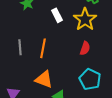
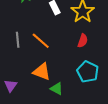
orange line: (43, 48) -> (41, 41), turned -60

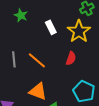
red semicircle: (83, 41) -> (71, 58), moved

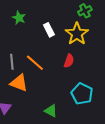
orange triangle: (38, 91) -> (19, 83), moved

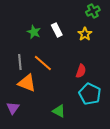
green star: (19, 18) -> (34, 32), moved
yellow star: (77, 34) -> (85, 34), size x0.6
red semicircle: (69, 61) -> (81, 71), moved

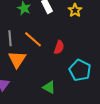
red semicircle: (81, 71) -> (59, 47), moved
orange triangle: (27, 83) -> (17, 59), turned 42

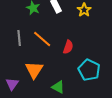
orange triangle: (17, 59) -> (34, 70), moved

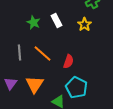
cyan pentagon: (89, 70) -> (76, 87), moved
purple triangle: (12, 84) -> (10, 83), moved

